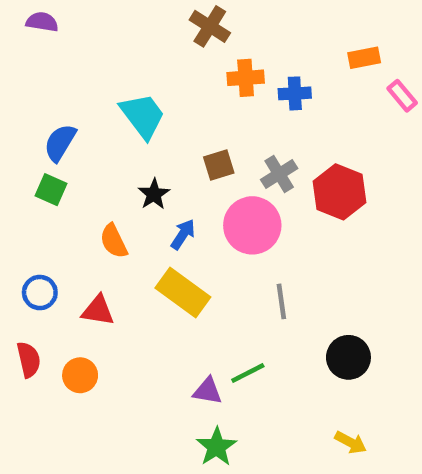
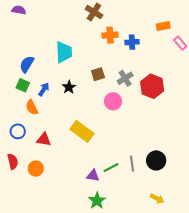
cyan trapezoid: (143, 116) -> (64, 52), turned 35
pink circle: (252, 225) -> (113, 101), size x0.7
blue arrow: (183, 234) -> (44, 89), moved
orange semicircle: (114, 241) -> (32, 107), moved
gray line: (281, 301) -> (132, 163), moved

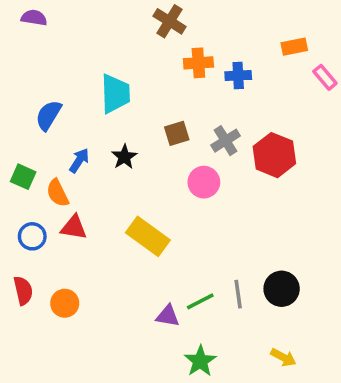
green square: (23, 85) -> (23, 177), moved
red triangle: (44, 139) -> (74, 227), moved
green star: (97, 201) -> (200, 361), moved

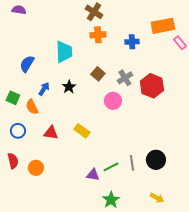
orange rectangle: (294, 47) -> (163, 26), size x1.6
orange cross: (198, 63) -> (98, 35), moved
brown square: (177, 133) -> (98, 74), turned -32
red triangle: (74, 227) -> (51, 133), moved
yellow rectangle: (148, 236) -> (82, 131), size x0.7

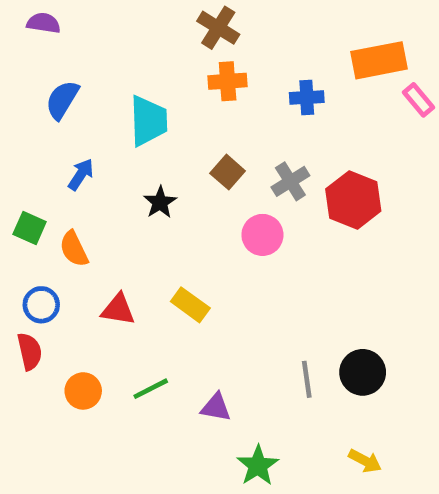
blue semicircle: (27, 64) -> (62, 100), moved
blue arrow: (44, 89) -> (81, 174), moved
red semicircle: (13, 161) -> (30, 351), moved
green line: (111, 167) -> (151, 389), moved

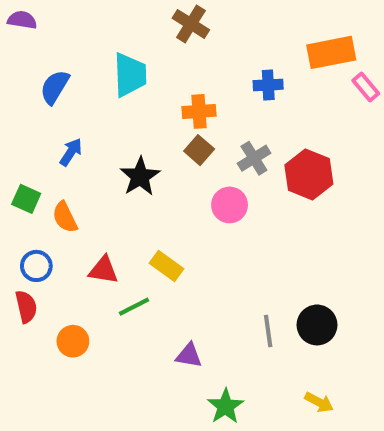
purple semicircle: (44, 23) -> (22, 20), moved
orange cross: (228, 81) -> (199, 111), moved
cyan trapezoid: (148, 121) -> (130, 75), moved
black star: (160, 202) -> (140, 176), size x1.4
green line: (151, 389) -> (134, 307), moved

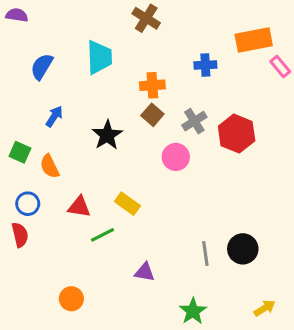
orange circle: (73, 341) -> (71, 299), moved
yellow arrow: (319, 402) -> (265, 308), moved, turned -60
green star: (225, 406) -> (193, 311), moved

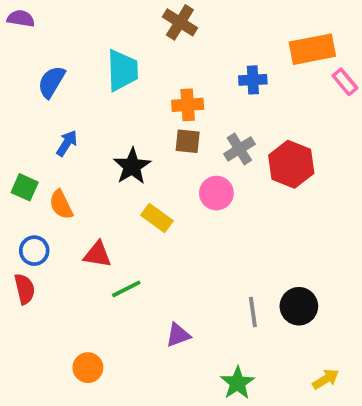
brown square: (152, 115) -> (188, 141), turned -35
yellow rectangle: (127, 204) -> (157, 218), moved
purple triangle: (145, 272) -> (178, 335), turned -30

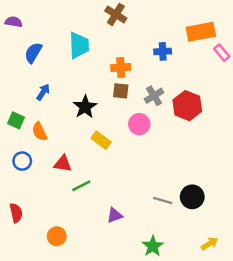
purple semicircle: (21, 19) -> (14, 22), moved
red semicircle: (25, 289) -> (16, 213), moved
gray line: (253, 312) -> (163, 201), turned -66

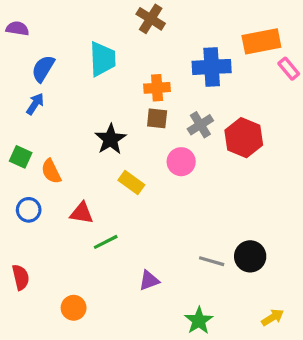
blue cross: (163, 51) -> (212, 67), size x1.6
blue arrow: (43, 92) -> (35, 104), moved

